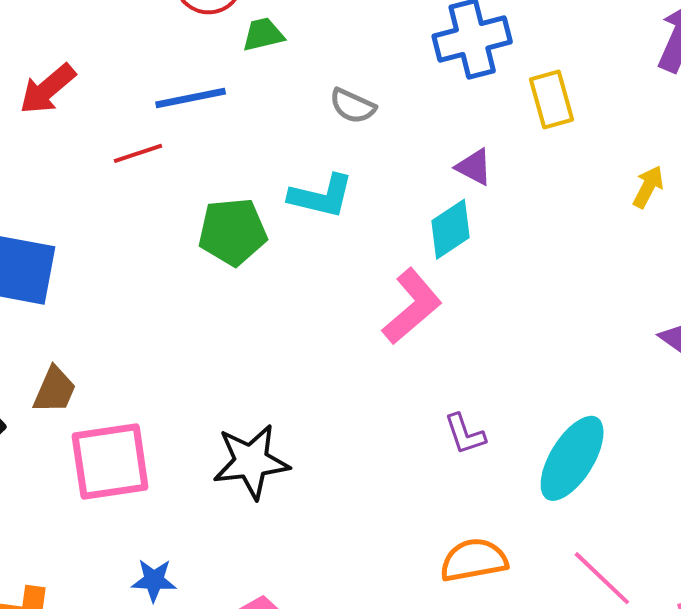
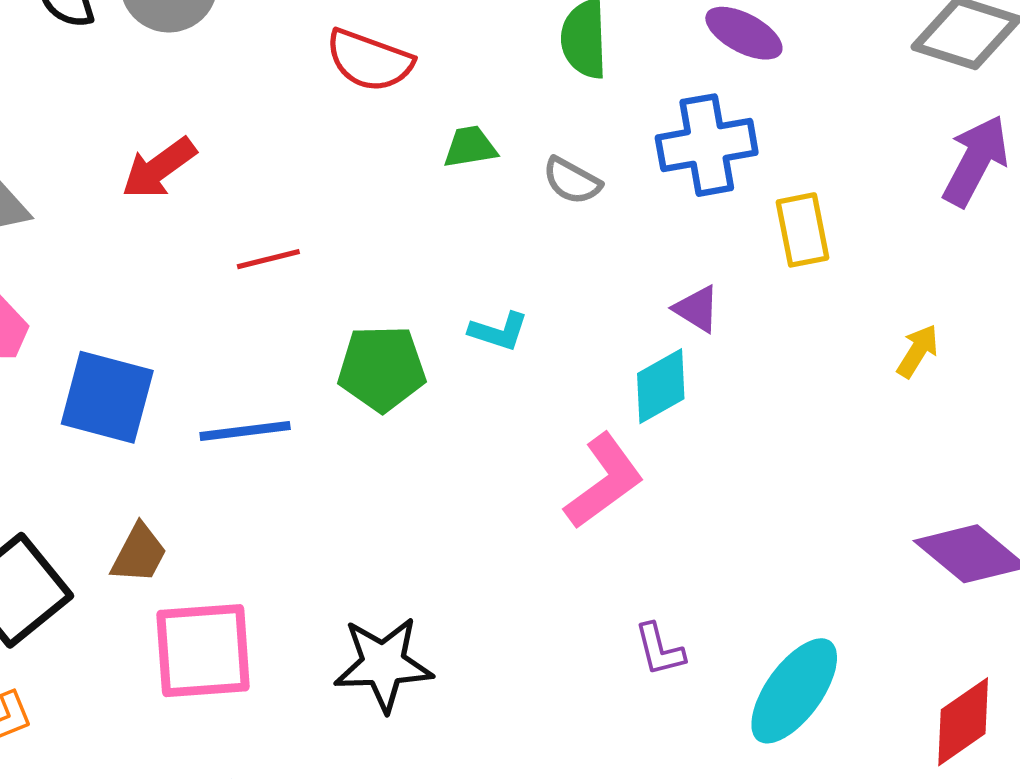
green trapezoid: (263, 34) -> (470, 147), moved
blue line: (191, 98) -> (245, 431), moved
gray semicircle: (353, 106) -> (572, 181), moved
cyan L-shape: (321, 196) -> (499, 331), size x0.7

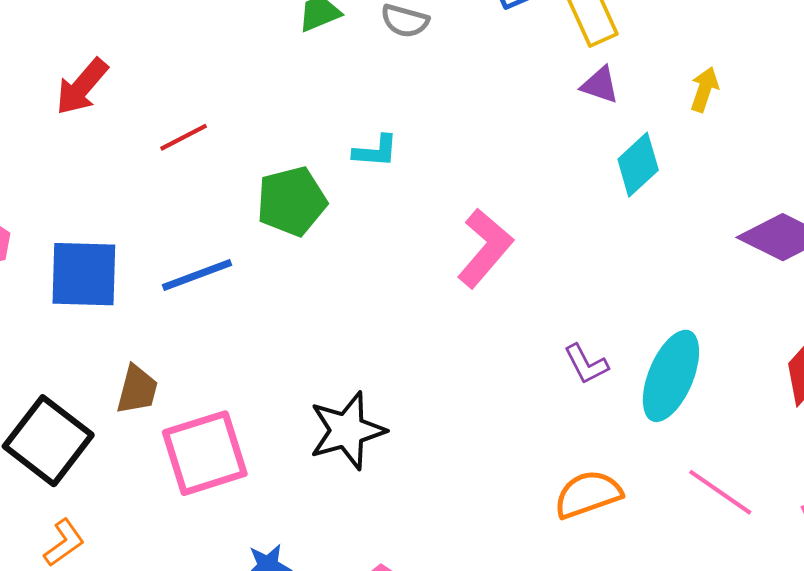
purple triangle: (697, 309) -> (600, 85), moved
cyan diamond: (661, 386) -> (638, 165), moved
purple L-shape: (659, 650) -> (586, 364), moved

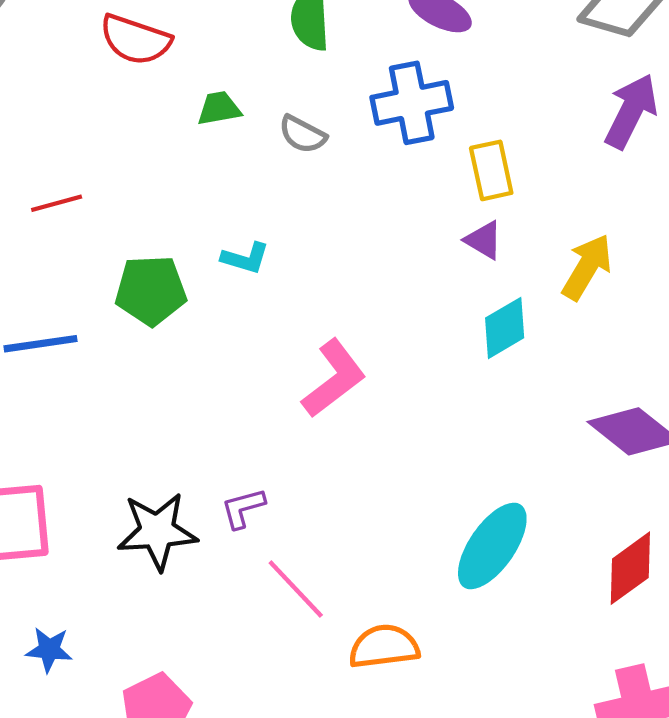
yellow arrow: (704, 89) -> (587, 267), size x1.5
purple L-shape: (586, 364) -> (243, 508), moved, turned 90
pink line: (720, 492) -> (296, 589), moved

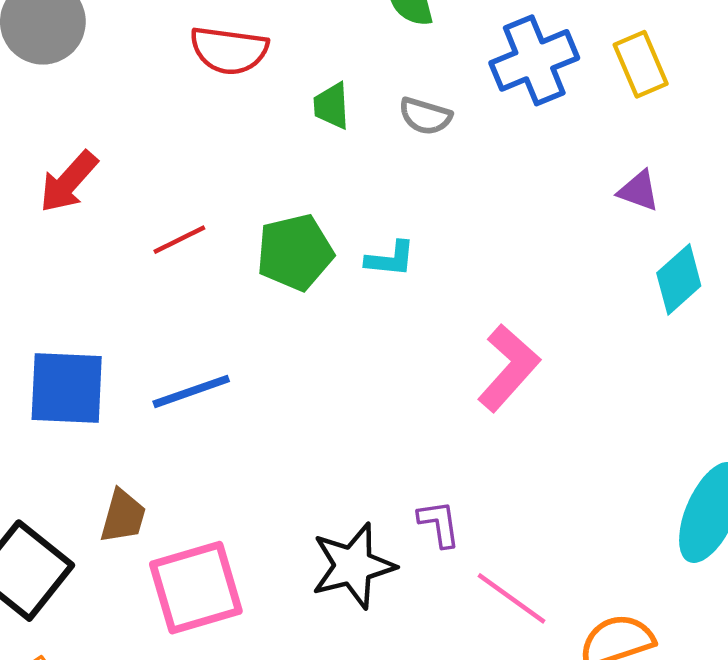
green trapezoid: (219, 108) -> (332, 106), turned -72
yellow rectangle: (491, 170) -> (641, 64), moved
green pentagon: (151, 290) -> (295, 252), moved
purple L-shape: (243, 508) -> (439, 524), turned 108

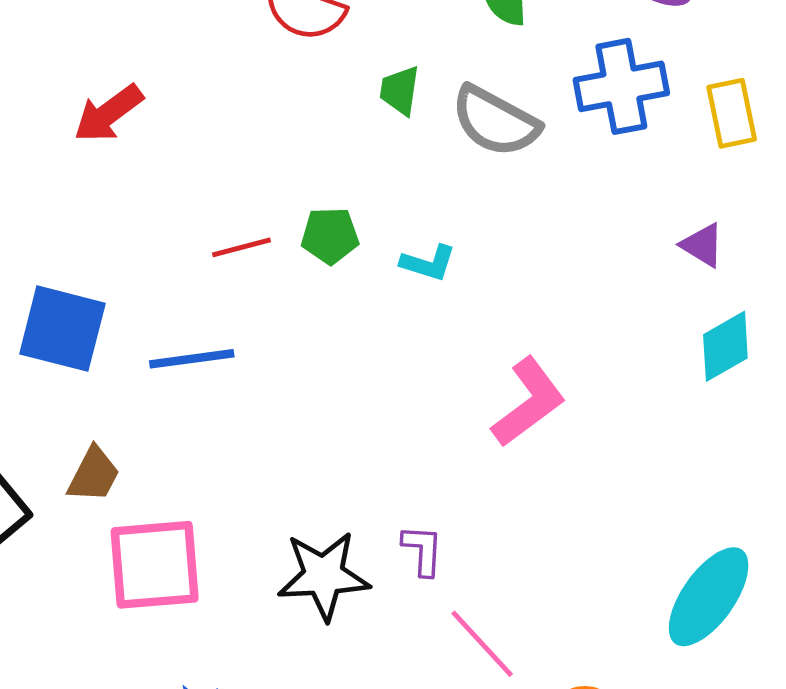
gray semicircle: (425, 116) -> (495, 121), size x1.6
red line: (179, 240) -> (242, 247), moved
green pentagon: (295, 252) -> (330, 236), size x0.7

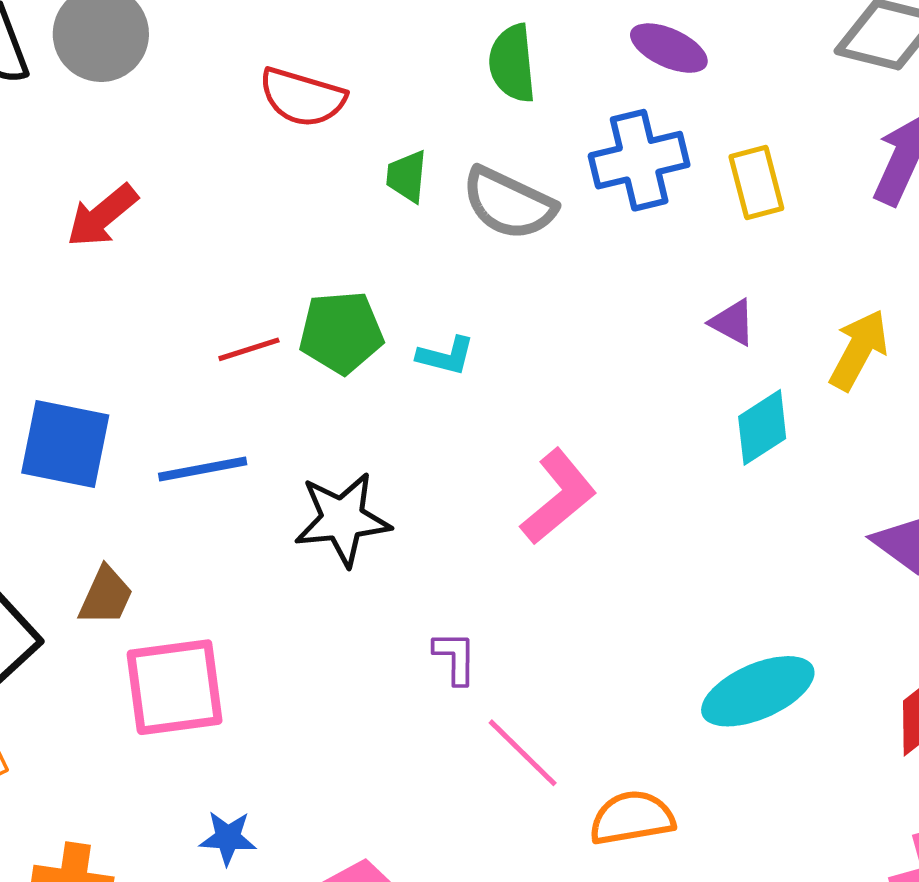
green pentagon: (330, 236) -> (341, 332), size x1.4
black star: (324, 576) -> (342, 519), moved
cyan ellipse: (709, 597) -> (758, 691), turned 34

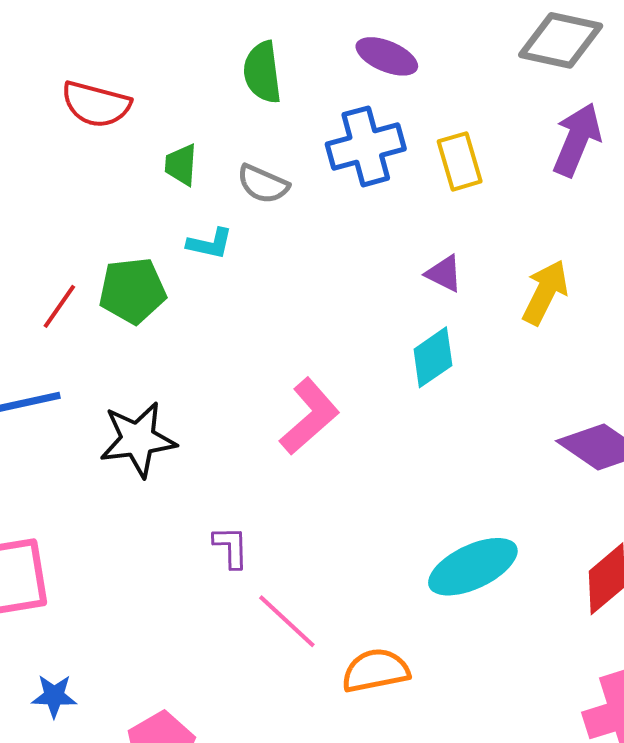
gray semicircle: (509, 203) -> (263, 184), size x0.7
red line: (249, 349) -> (59, 306), turned -36
cyan L-shape: (446, 356) -> (210, 244), moved
cyan diamond: (762, 427) -> (433, 357), moved

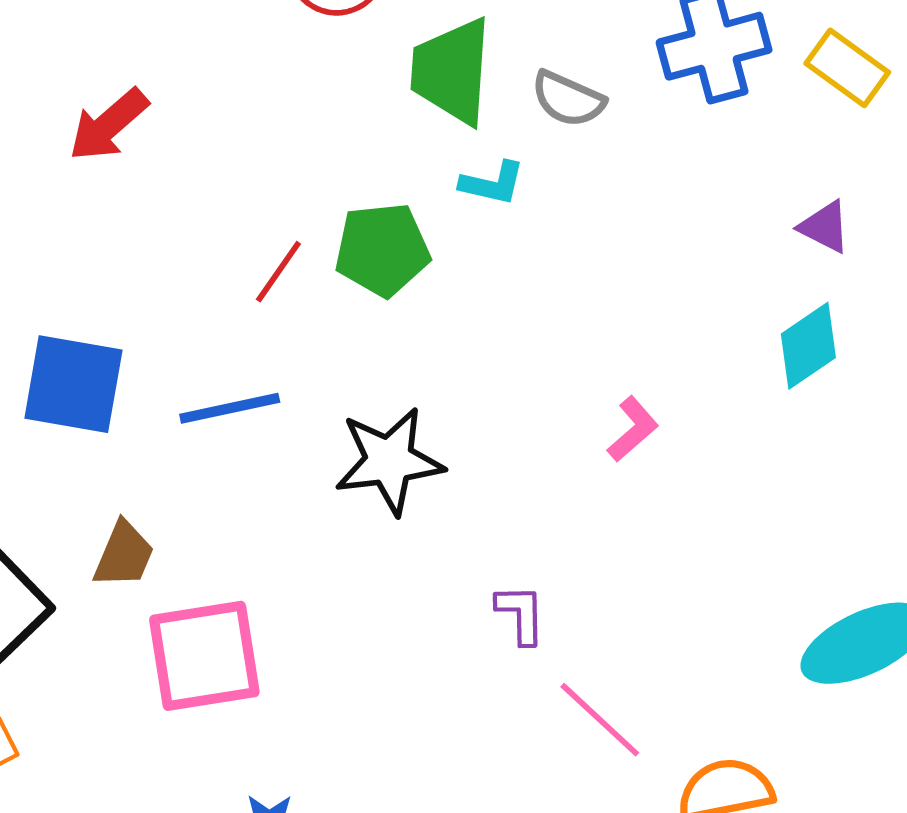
yellow rectangle: (460, 161) -> (847, 68), turned -38
green trapezoid: (181, 165) -> (452, 71), size x1.8
pink L-shape: (309, 416) -> (633, 429), size x0.6

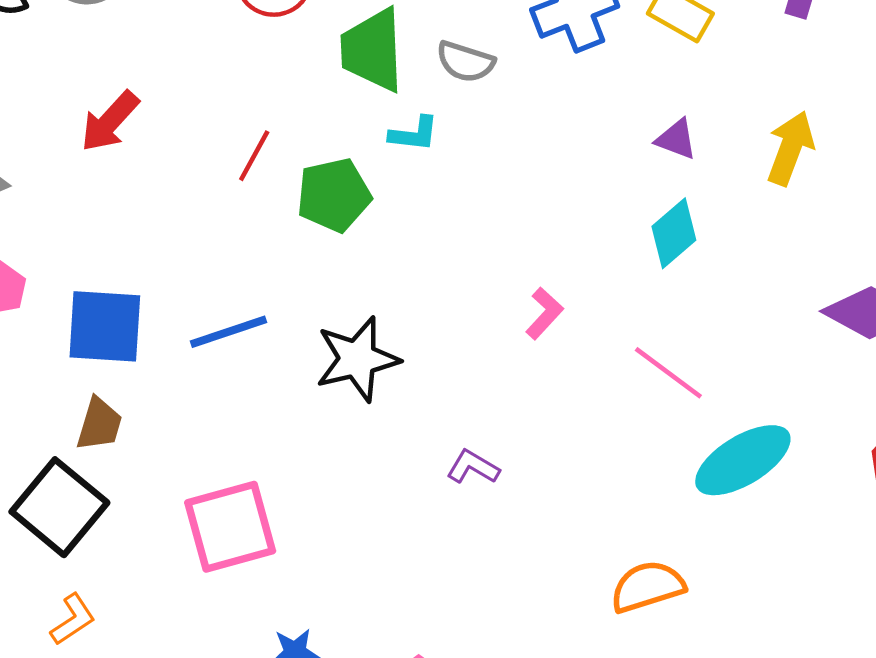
red line: (278, 272) -> (254, 156), moved
brown trapezoid: (124, 555) -> (99, 424), moved
purple L-shape: (521, 614) -> (473, 467), turned -52
pink line: (600, 720) -> (668, 373), moved

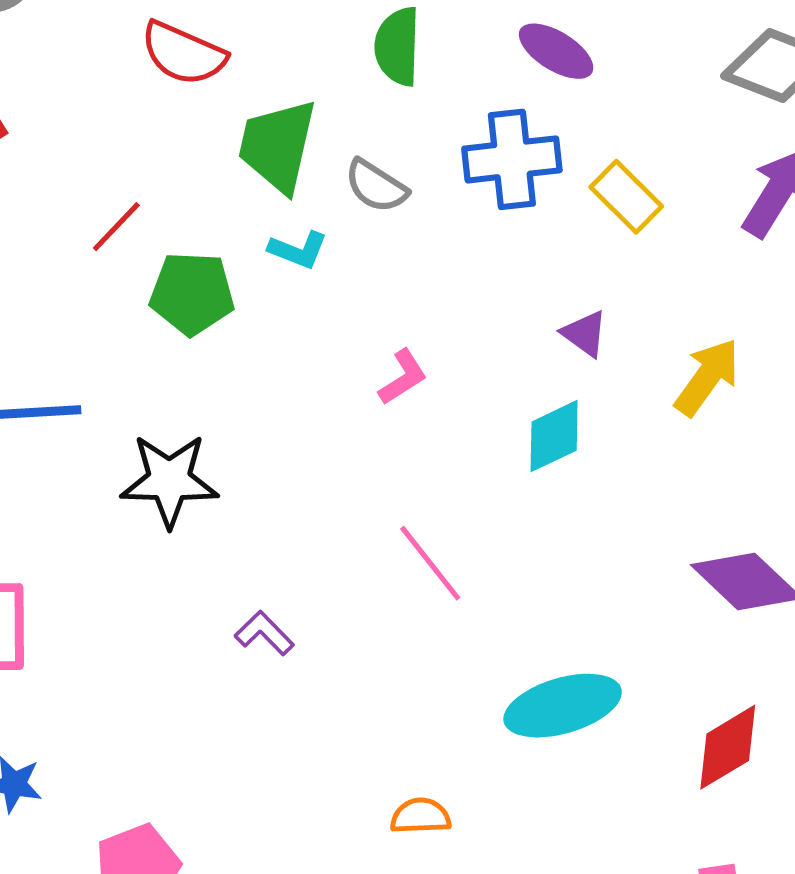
pink L-shape: (544, 313) -> (403, 377), moved
pink line: (668, 373) -> (430, 563), moved
orange semicircle: (648, 587) -> (421, 816), size x0.7

